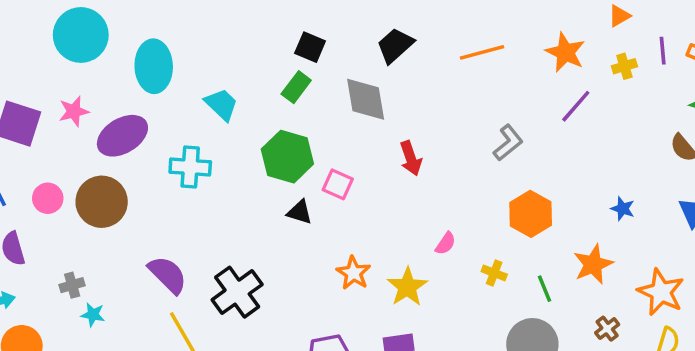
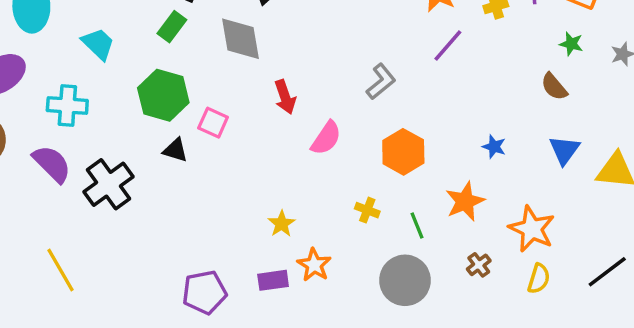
pink semicircle: (446, 243) -> (326, 138), moved, size x1.5
orange star: (353, 273) -> (314, 265), moved
purple semicircle: (168, 275) -> (52, 164), moved
yellow star: (407, 287) -> (282, 224), size x0.7
black cross: (237, 292) -> (108, 184), moved

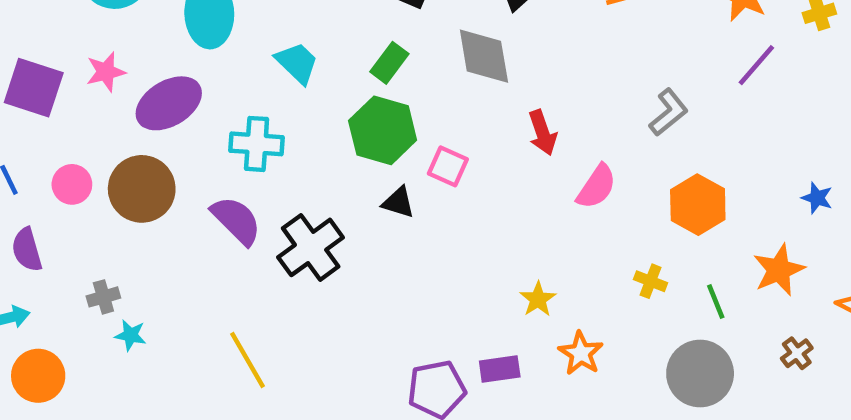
green rectangle: (172, 27) -> (389, 63), moved
purple rectangle: (273, 280) -> (500, 369), moved

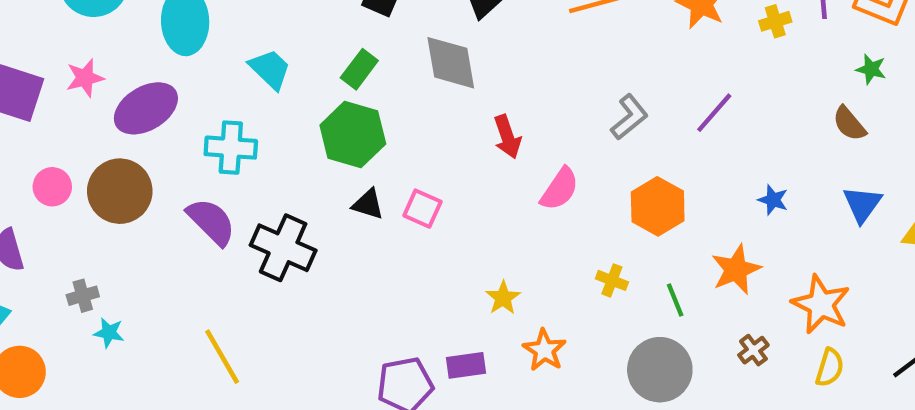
purple line: (756, 65) -> (714, 113), moved
pink square: (448, 166) -> (422, 209), moved
black cross: (311, 247) -> (283, 248), turned -30

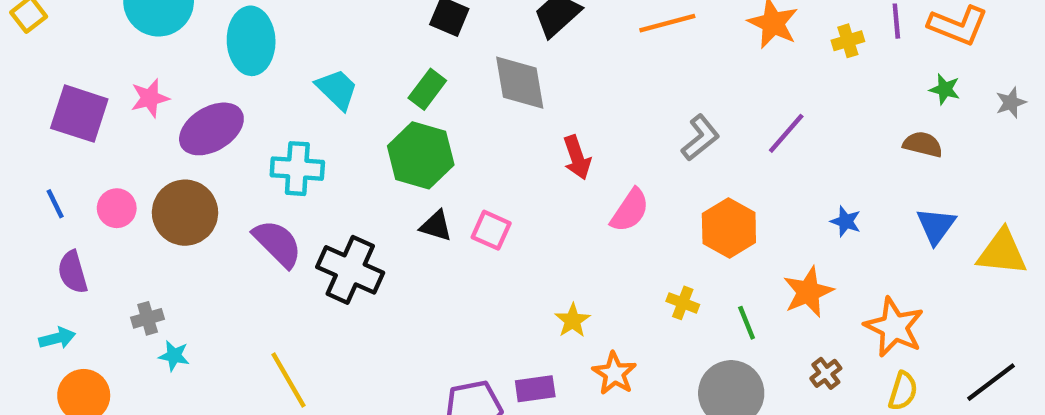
brown semicircle: (849, 124) -> (923, 144), turned 144

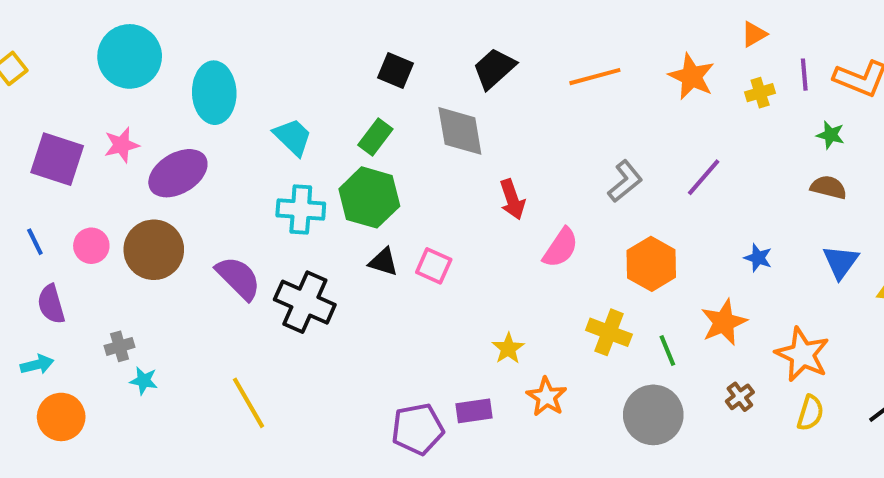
green star: (945, 89) -> (831, 135), moved
cyan cross: (297, 169) -> (301, 209), moved
yellow cross: (683, 303) -> (609, 332), size x1.5

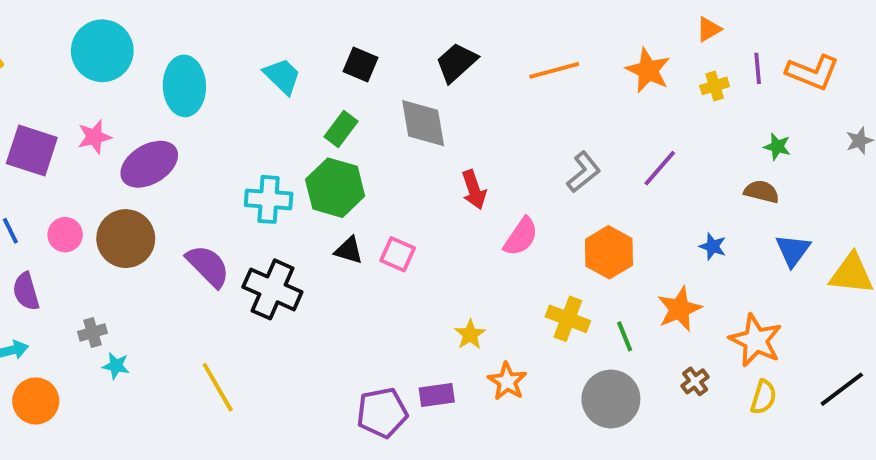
green star: (831, 135) -> (777, 147), moved
cyan trapezoid: (293, 137) -> (282, 76), moved
brown semicircle: (829, 187) -> (762, 192), moved

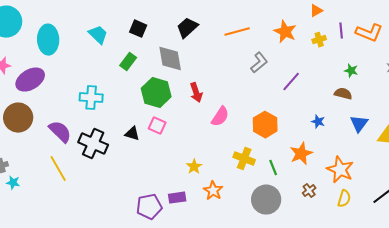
gray L-shape: (584, 172) -> (259, 63), moved
green hexagon: (335, 188) -> (156, 93), moved
black triangle: (349, 250) -> (132, 134), moved
yellow line: (218, 387) -> (58, 169), moved

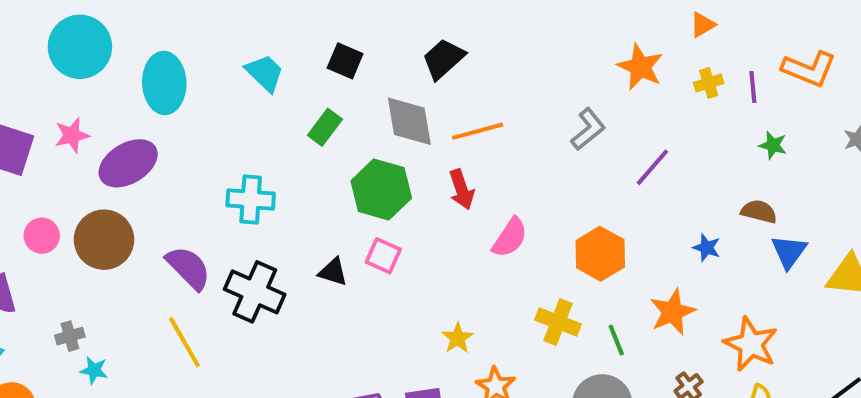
purple line: (341, 31) -> (753, 87), moved
orange line: (237, 32) -> (478, 131), moved
brown semicircle: (343, 94) -> (759, 212), moved

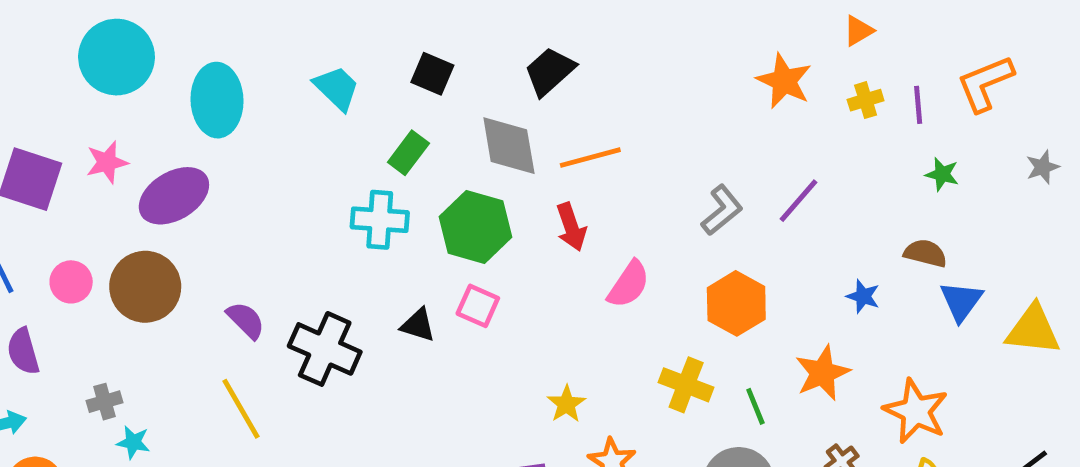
orange L-shape: (809, 69) -> (985, 83), turned 136
gray L-shape: (588, 129) -> (722, 210), moved
cyan cross: (251, 199) -> (380, 220), moved
purple semicircle: (188, 268) -> (246, 320), size x0.7

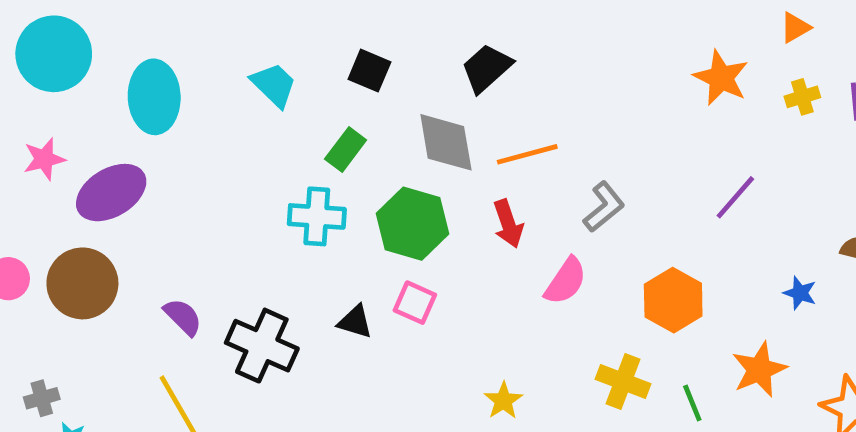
gray L-shape: (722, 210) -> (604, 207), moved

